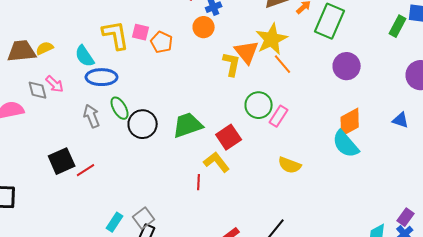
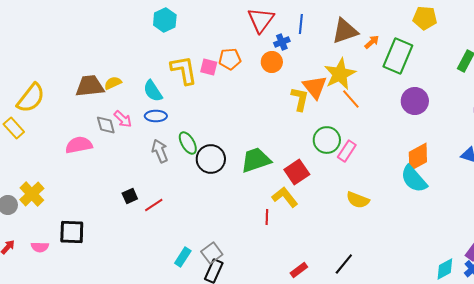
orange pentagon: (162, 42) -> (230, 59), moved, turned -30
blue ellipse: (102, 77) -> (156, 116), moved, size x0.7
black square: (62, 161) -> (130, 196), size x0.6

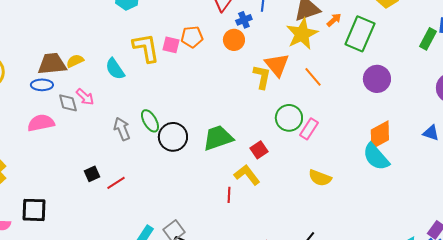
yellow star: (340, 74) -> (302, 34), moved
blue ellipse: (156, 116) -> (42, 85), moved
red square: (297, 172) -> (259, 150), size x0.7

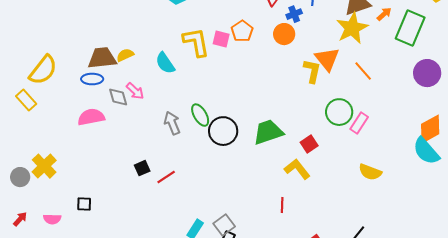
orange pentagon: (192, 37) -> (242, 31), turned -30
red line: (229, 195) -> (282, 205), moved
black square: (34, 210) -> (84, 204), size x0.6

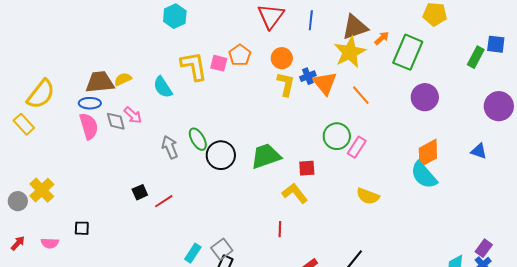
blue cross: (294, 14) -> (308, 76), moved
yellow L-shape: (312, 71) -> (286, 84), moved
pink semicircle: (91, 117) -> (89, 126), moved, turned 84
red square: (309, 144) -> (307, 168), turned 30

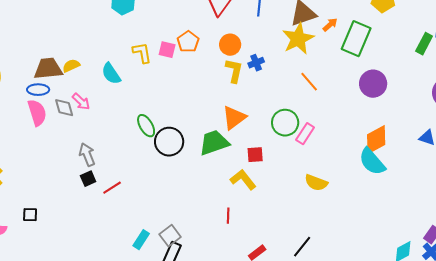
yellow L-shape: (194, 66) -> (142, 53), size x0.7
orange triangle: (325, 83) -> (234, 118), moved, turned 32
gray arrow: (170, 147) -> (87, 155), moved

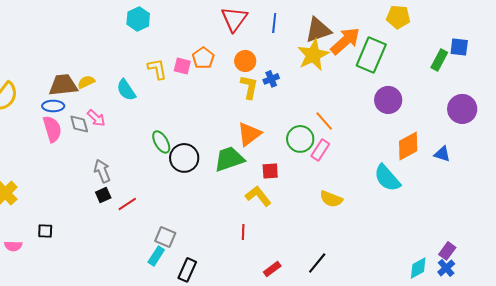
orange arrow: (330, 25) -> (345, 41), size x2.0
orange line: (309, 82) -> (324, 121), moved
orange diamond: (376, 140) -> (408, 146), moved
gray square: (170, 236) -> (165, 237), moved, turned -30

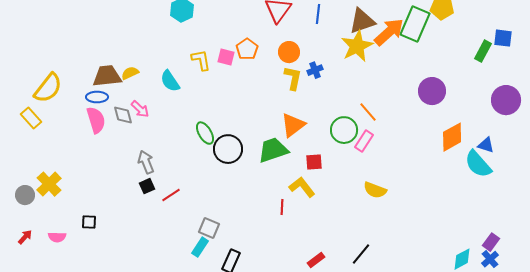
green rectangle: (371, 55) -> (415, 24), moved
cyan semicircle: (387, 178) -> (478, 164), moved
red line: (243, 232) -> (282, 207), moved

